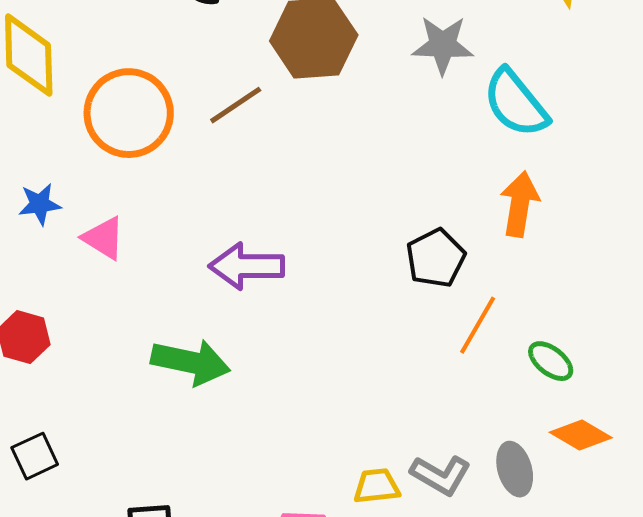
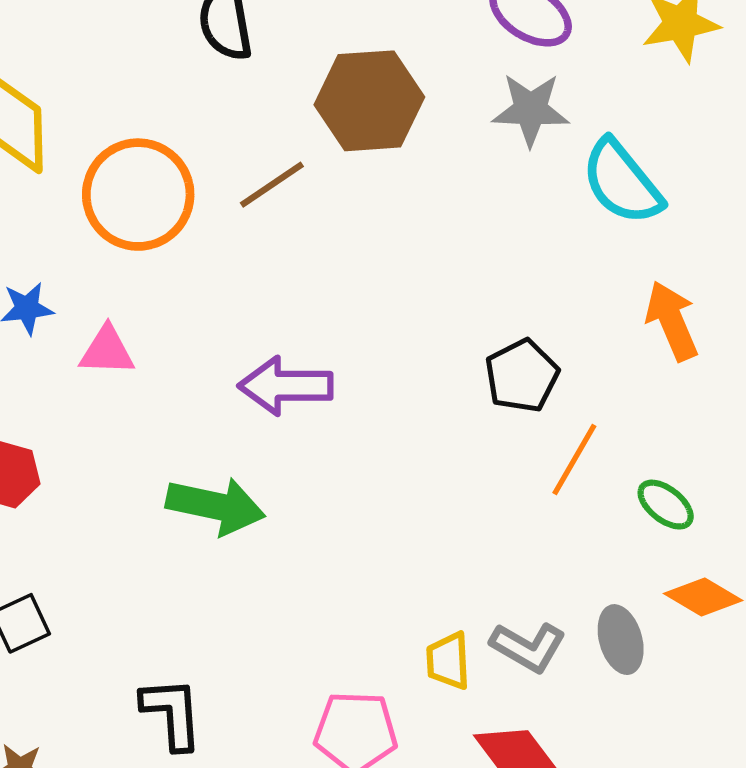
orange arrow: (520, 204) -> (672, 321), moved, turned -32
pink triangle: (104, 238) -> (107, 351), turned -30
yellow trapezoid: (377, 486) -> (448, 661), turned -87

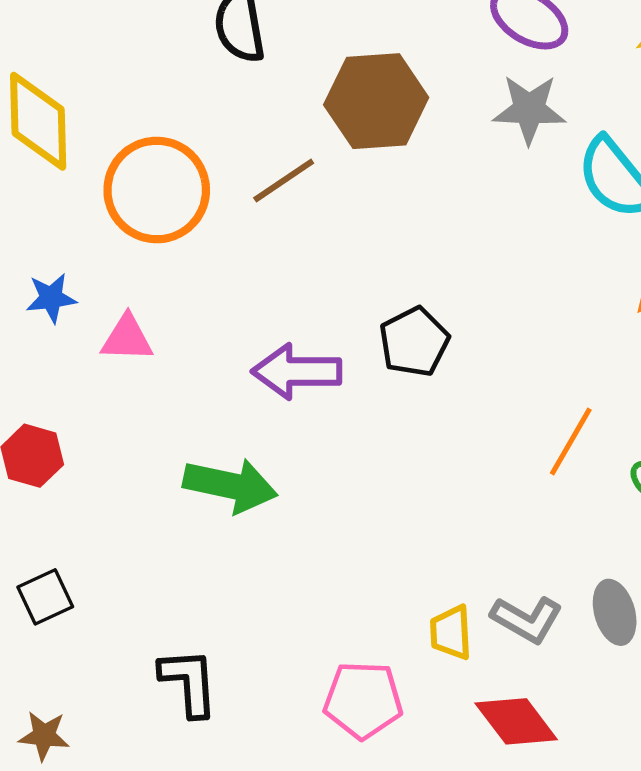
black pentagon: (522, 376) -> (414, 342), moved

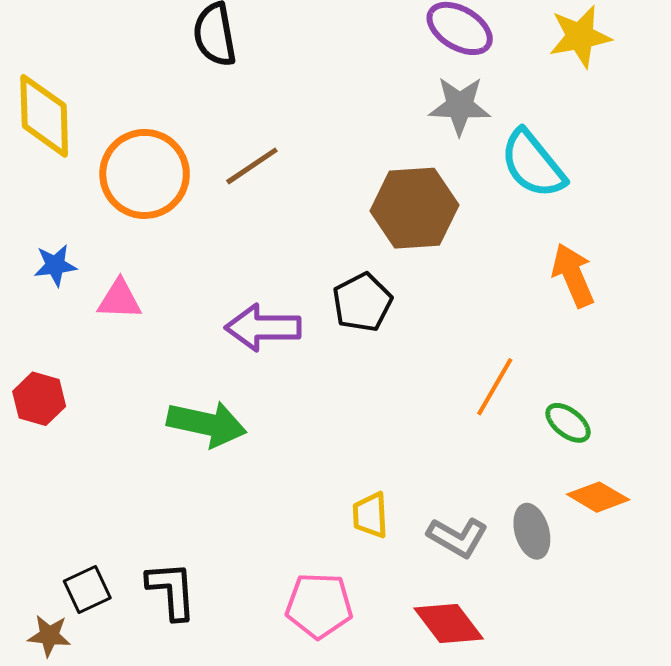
brown hexagon: (376, 101) -> (414, 208), moved
black square: (45, 597) -> (87, 589), moved
yellow trapezoid: (451, 632) -> (370, 515), moved

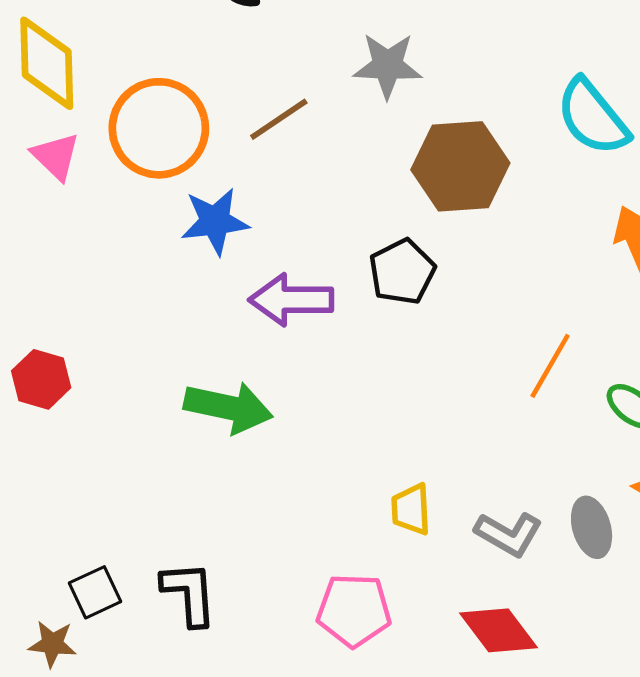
gray star: (460, 106) -> (388, 65), moved
blue star: (55, 265) -> (215, 221), moved, size x1.4
pink triangle: (119, 299) -> (56, 156), moved, turned 42

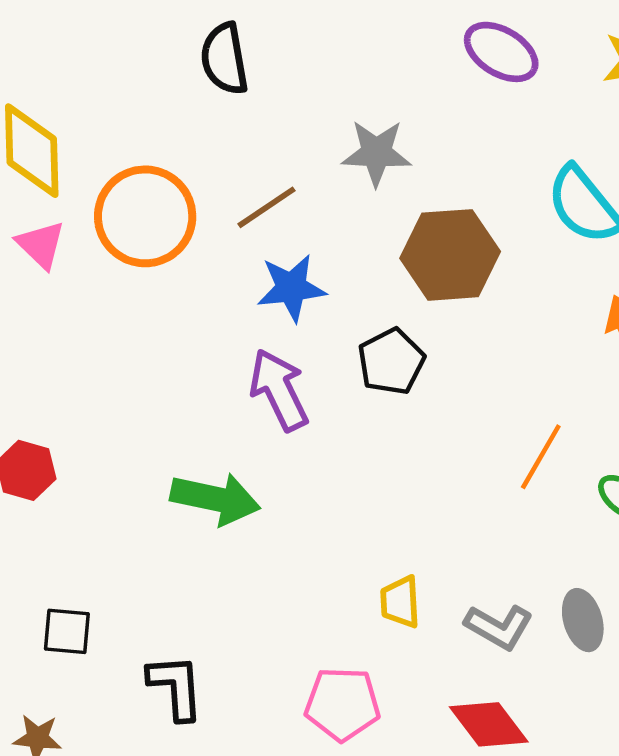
blue star: (215, 221) -> (291, 288), moved
purple arrow: (291, 300) -> (279, 390), turned 64
black square: (95, 592) -> (67, 631), moved, turned 30

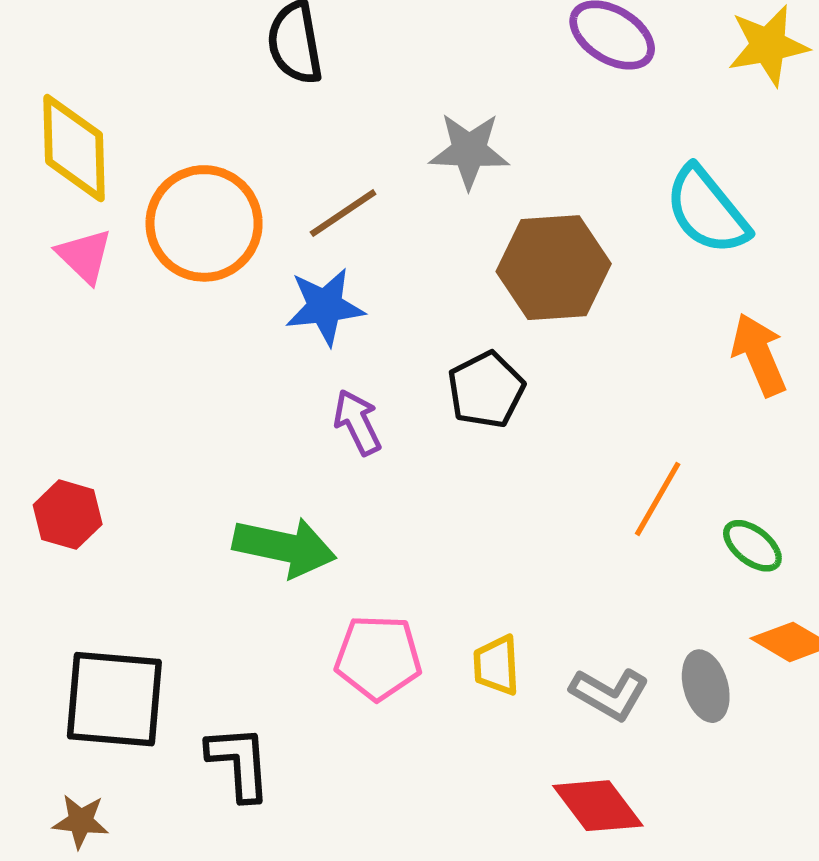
blue star: (291, 288) -> (325, 307), moved
purple arrow: (279, 390) -> (357, 422), size x0.7
black square: (67, 631) -> (114, 699), size x1.8
pink pentagon: (342, 704) -> (378, 658), moved

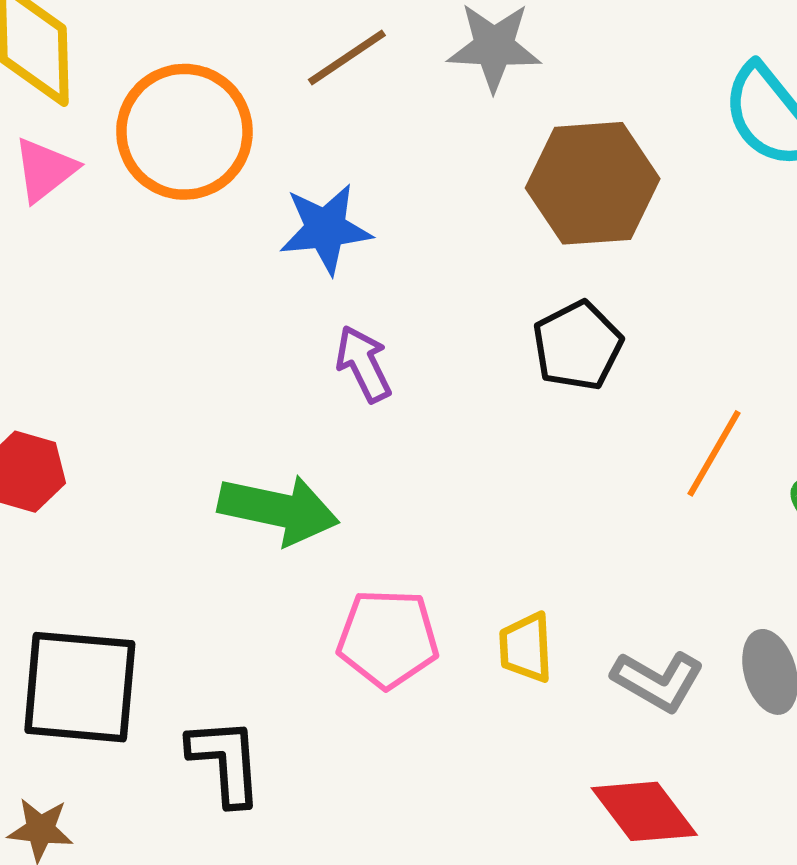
brown line: (343, 213) -> (347, 57), moved
pink triangle: (84, 256) -> (45, 170), turned 38
black pentagon: (486, 390) -> (577, 346), moved

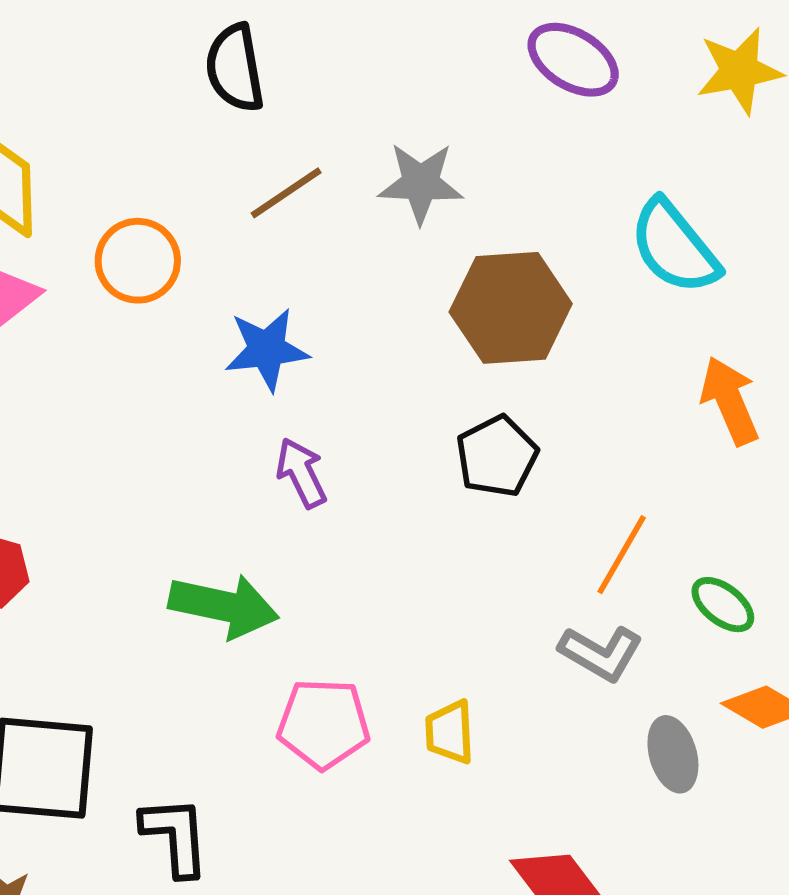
orange circle: (184, 132) -> (138, 261), size x0.7
gray L-shape: (658, 681) -> (601, 653), moved

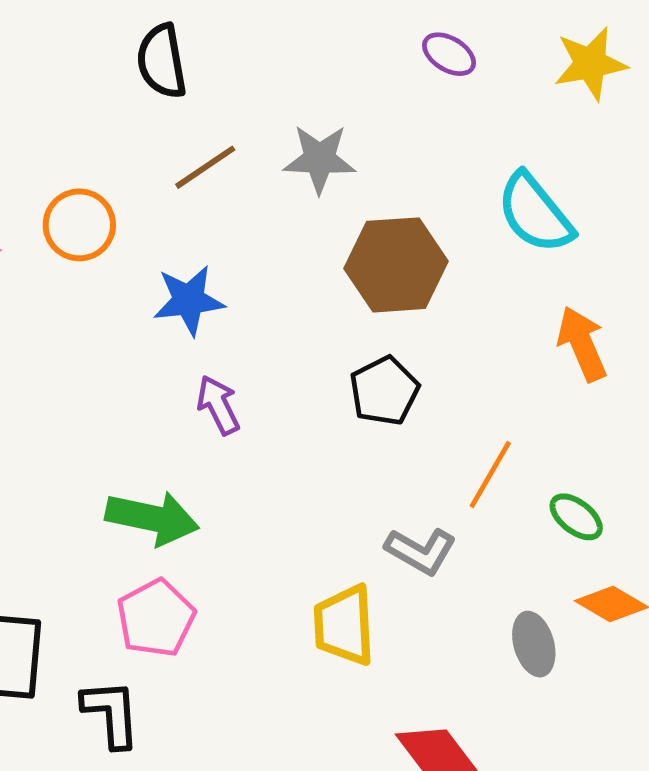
purple ellipse: (573, 60) -> (449, 54), size x0.7
gray L-shape: (601, 653) -> (421, 551), moved
pink pentagon: (324, 724) -> (156, 618), moved, turned -30
yellow trapezoid: (450, 732) -> (344, 625), size x1.5

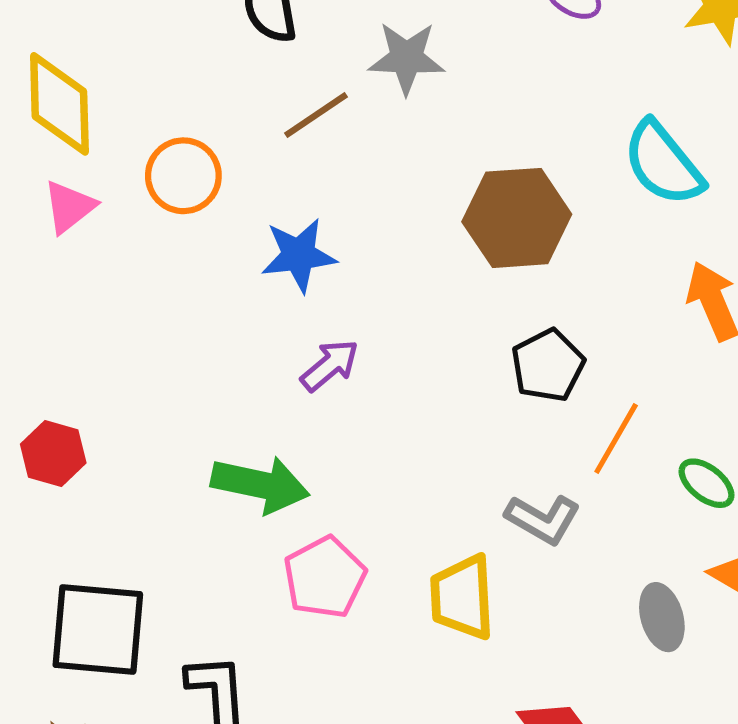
gray star: (319, 159) -> (407, 58), moved
black pentagon: (384, 391) -> (548, 365), moved
purple arrow: (218, 405) -> (330, 365), turned 76
pink pentagon: (156, 618) -> (325, 577), moved

